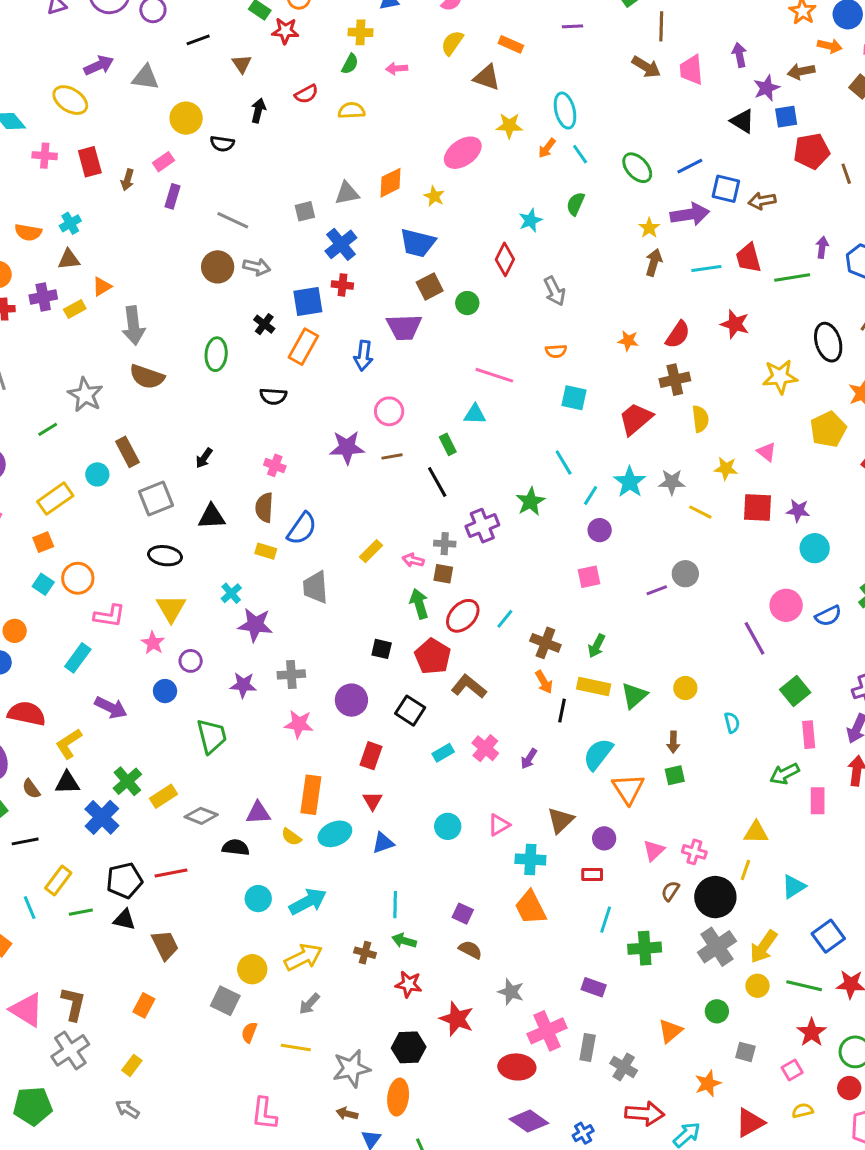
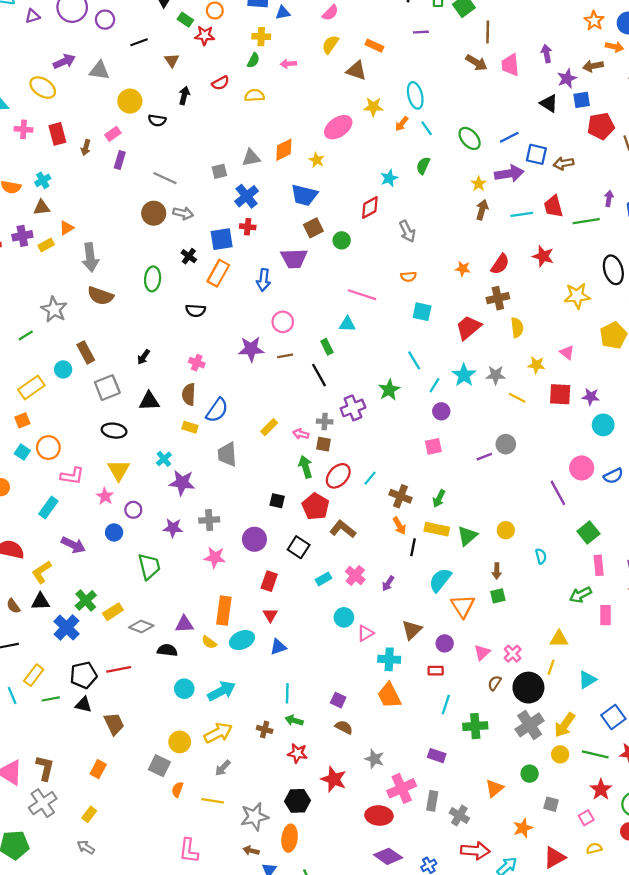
red diamond: (505, 259) -> (370, 208), turned 35
cyan circle: (448, 826) -> (344, 617), moved
pink cross: (694, 852) -> (513, 654), turned 30

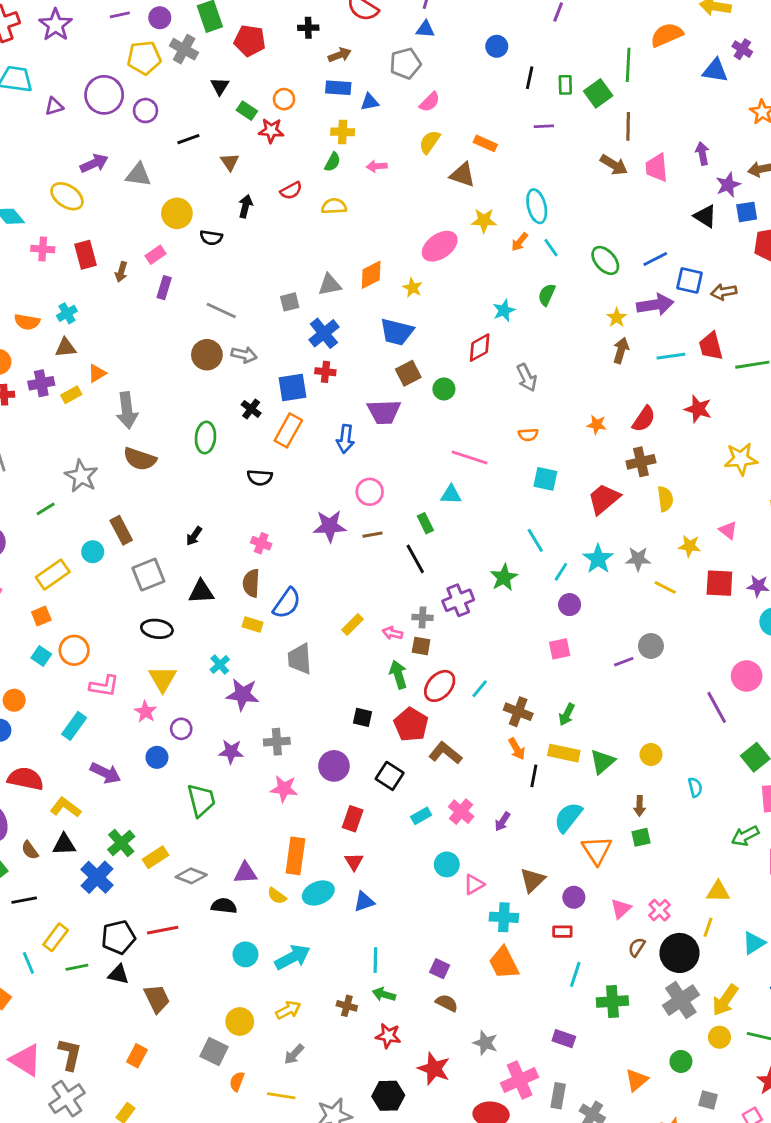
yellow L-shape: (42, 572) -> (66, 807), turned 70
yellow arrow: (218, 733) -> (288, 1010), size x0.7

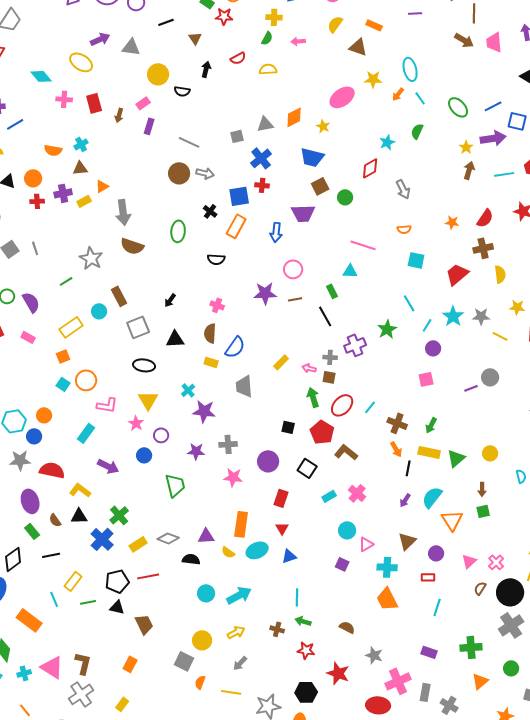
purple arrow: (502, 822) -> (405, 500), moved
yellow rectangle: (155, 857) -> (138, 544), moved
purple square: (440, 969) -> (342, 564), moved
green cross: (612, 1002) -> (471, 647), moved

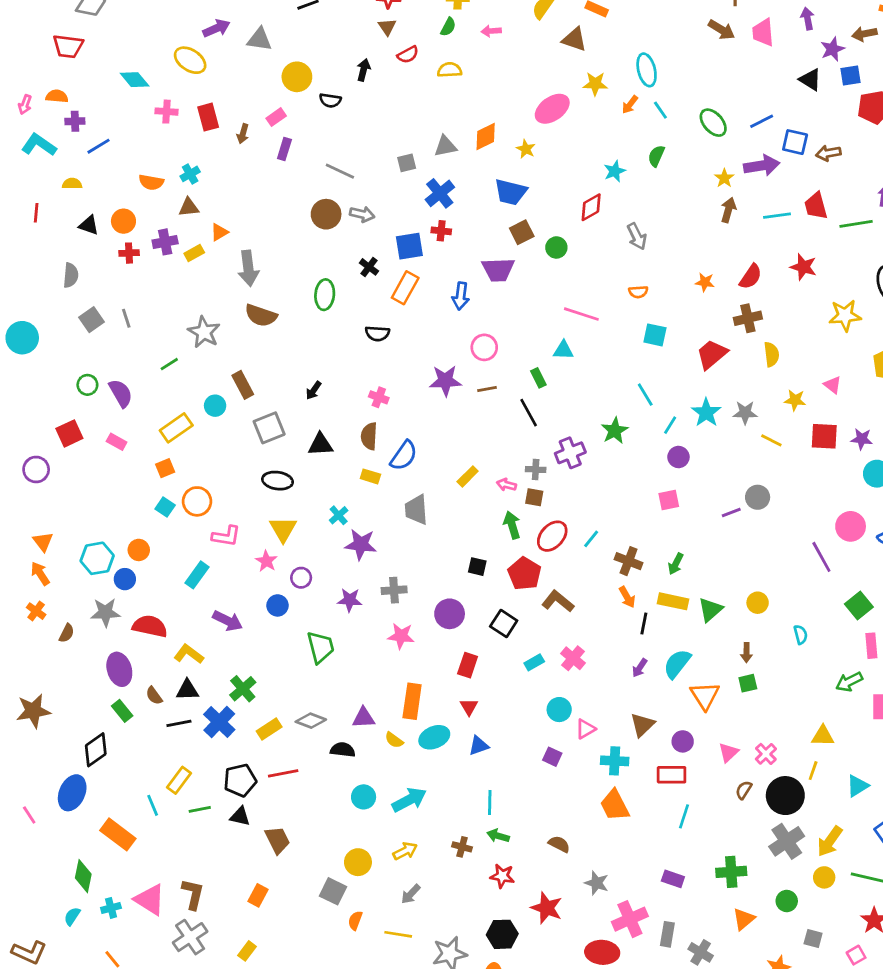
brown triangle: (195, 38) -> (387, 27), moved
black line: (51, 555) -> (179, 723), moved
red rectangle: (428, 577) -> (672, 775), size x1.5

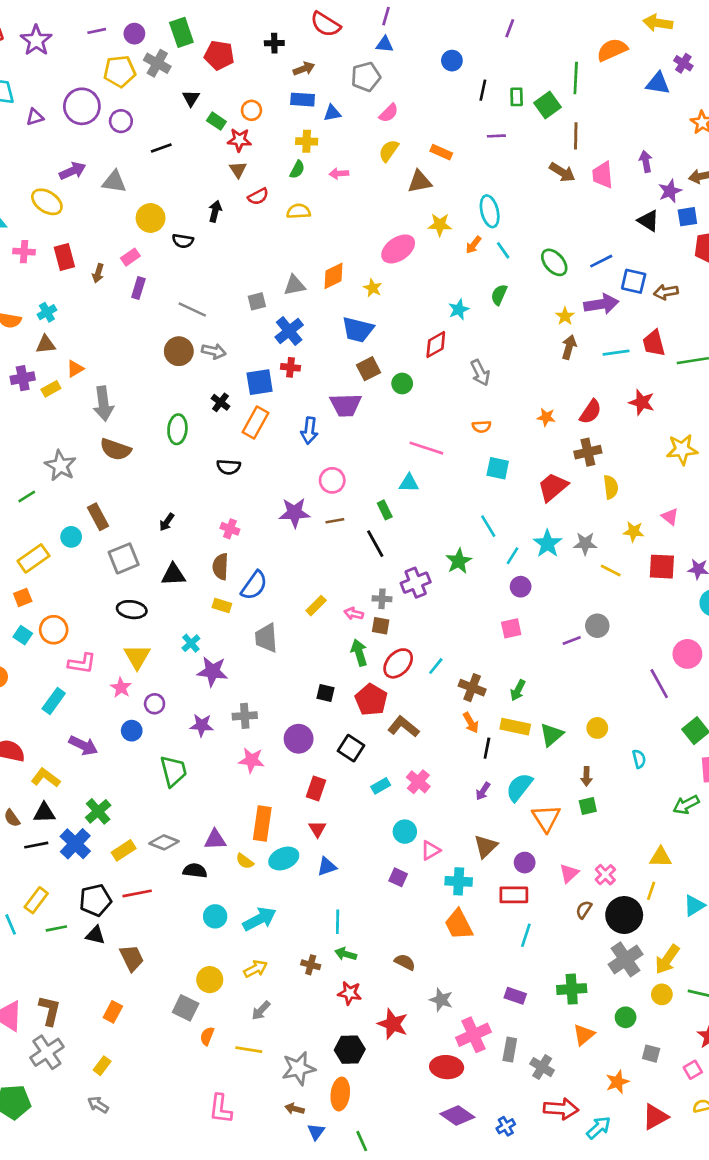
brown triangle: (574, 39) -> (420, 182), turned -30

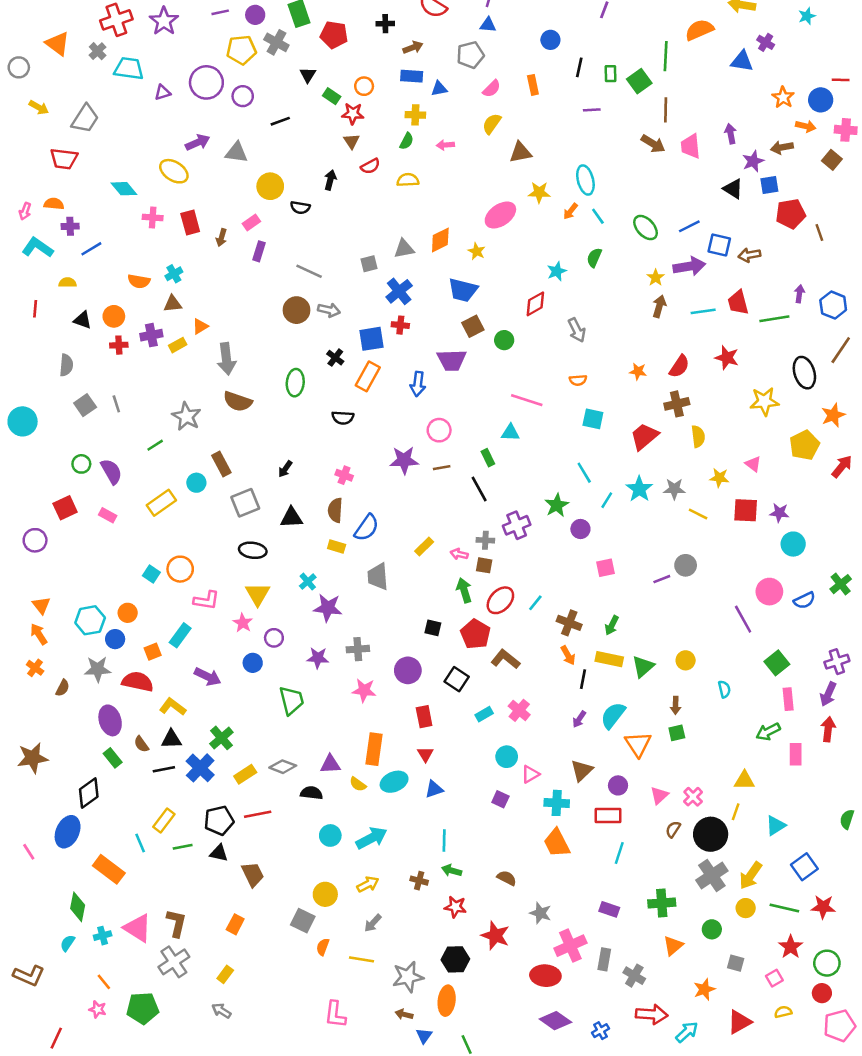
orange rectangle: (441, 152) -> (533, 85), moved, turned 54
purple circle: (521, 587) -> (580, 529), moved
orange square: (23, 597) -> (153, 652), moved
red rectangle: (316, 789) -> (424, 717), turned -30

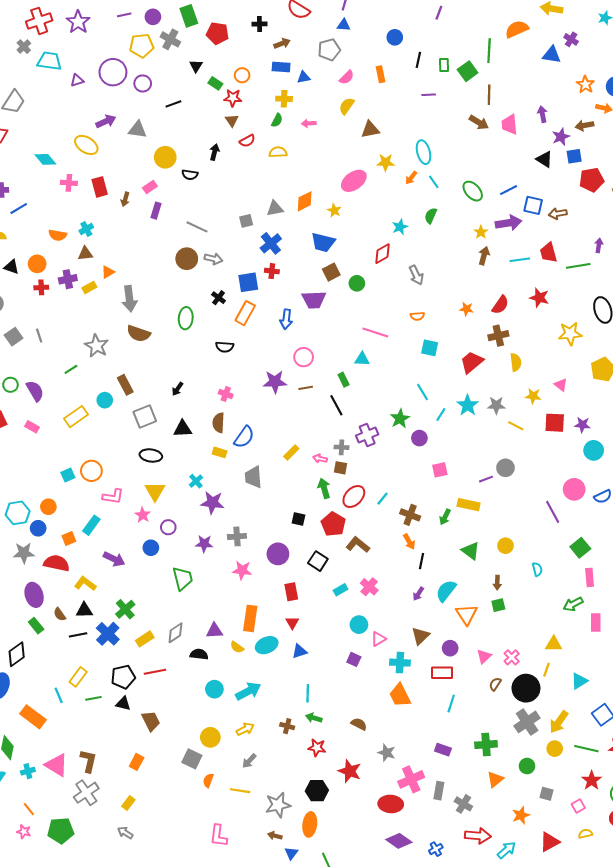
cyan square: (151, 574) -> (68, 475), turned 32
yellow rectangle: (609, 659) -> (469, 505), moved
green triangle: (643, 667) -> (471, 551), turned -42
gray diamond: (283, 767) -> (175, 633), turned -55

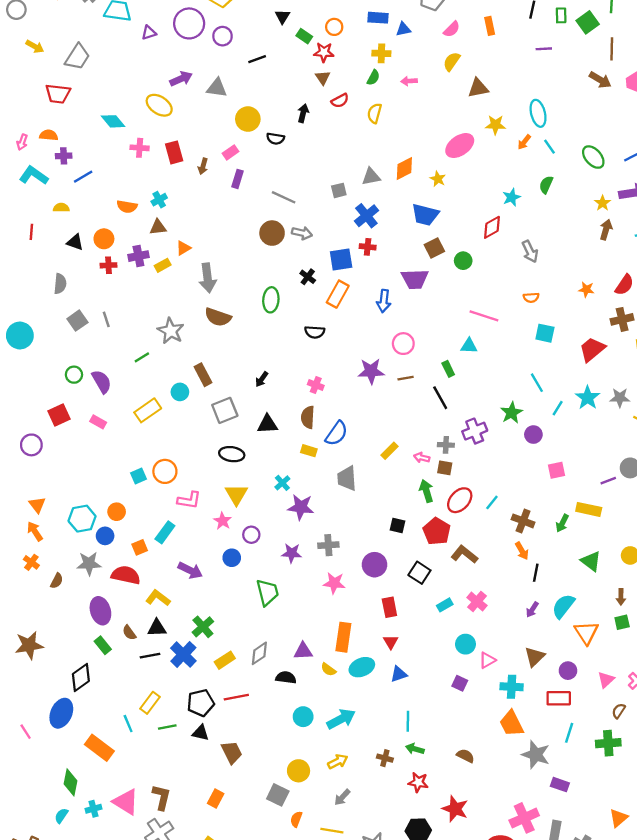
yellow semicircle: (278, 152) -> (375, 113), turned -72
green cross: (486, 745) -> (608, 743), moved
gray star: (387, 753) -> (536, 755), moved, size x1.4

